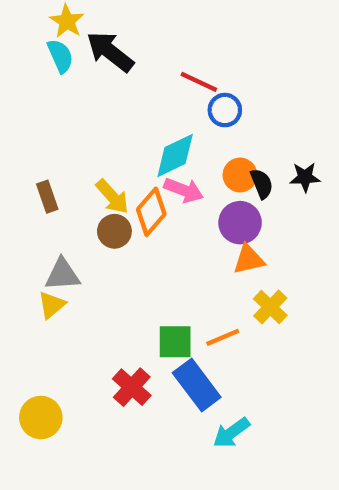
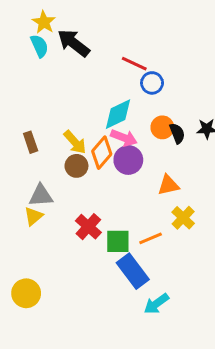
purple circle: (240, 223) -> (128, 160), moved
red cross: (132, 387) -> (88, 227), moved

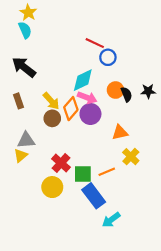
black arrow: (74, 43) -> (24, 67), moved
yellow circle: (26, 293) -> (52, 187), moved

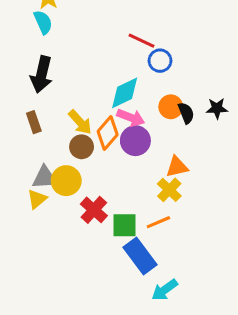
black arrow: (24, 67) -> (42, 74), turned -115
yellow cross: (131, 157) -> (169, 190), moved
yellow circle: (52, 187) -> (66, 181), moved

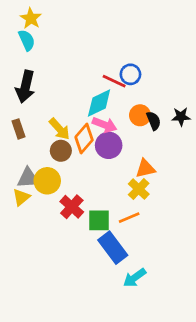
red line: (142, 41) -> (114, 81), moved

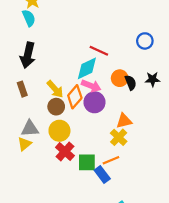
blue circle: (130, 74) -> (145, 41), moved
yellow circle: (47, 181) -> (59, 131), moved
blue rectangle: (113, 248) -> (102, 175), moved, size x0.7

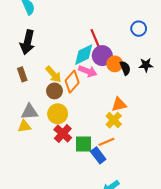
red line: (99, 51) -> (95, 38), turned 42
purple circle: (94, 102) -> (102, 56), moved
yellow triangle: (24, 144) -> (24, 126), turned 32

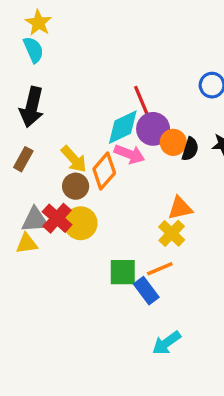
black semicircle: (125, 68) -> (190, 149), turned 40
brown rectangle: (22, 74) -> (23, 159), turned 48
red cross: (63, 134) -> (57, 218), moved

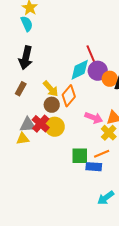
pink arrow: (129, 154) -> (94, 118), moved
blue rectangle: (146, 291) -> (94, 167), turned -49

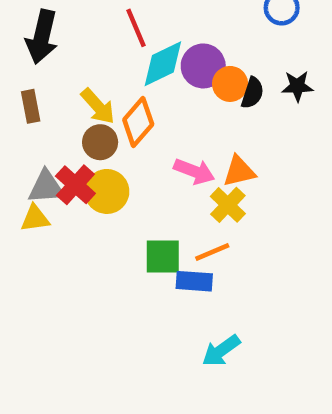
red line: (91, 54) -> (136, 28), moved
brown rectangle: (21, 89) -> (31, 106), turned -40

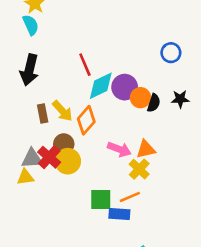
brown rectangle: (31, 106) -> (43, 114), moved
brown circle: (100, 142) -> (64, 144), moved

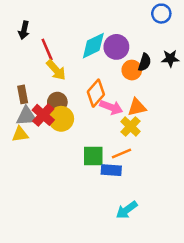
red line: (85, 65) -> (47, 49), moved
black arrow: (29, 70) -> (24, 30), size x0.6
orange circle: (140, 98) -> (132, 70), moved
brown rectangle: (43, 114) -> (23, 94), moved
orange diamond: (86, 120) -> (96, 93), moved

